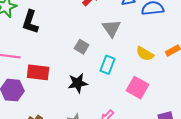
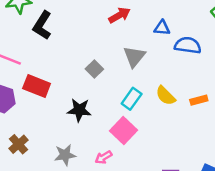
cyan rectangle: (108, 65) -> (132, 99), moved
pink square: (137, 88) -> (124, 130), moved

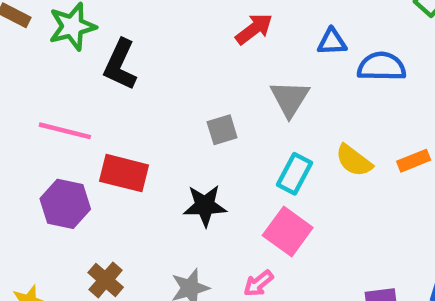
gray square: (94, 69) -> (222, 130), turned 35

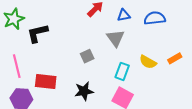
blue triangle: (332, 42) -> (124, 15), moved
black L-shape: (120, 65) -> (37, 33), turned 60
pink line: (65, 131) -> (17, 66), turned 70

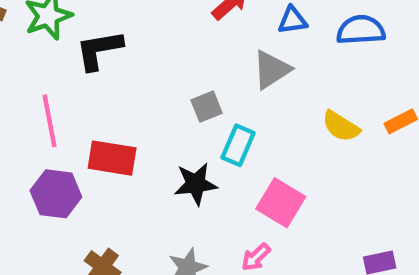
gray triangle: (115, 38) -> (272, 70), turned 30
cyan rectangle: (122, 71) -> (238, 145), moved

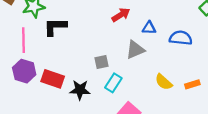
pink line: (49, 121) -> (24, 40), moved
black star: (196, 184) -> (80, 90), moved
purple hexagon: (56, 194) -> (24, 71), moved

